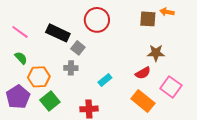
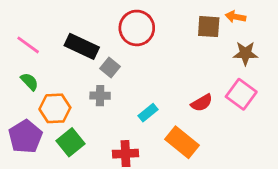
brown star: (156, 53) -> (245, 53), moved
pink square: (171, 87) -> (241, 94), moved
orange rectangle: (143, 101) -> (182, 142), moved

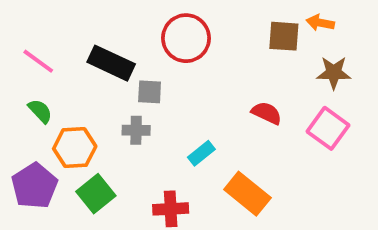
gray square: (110, 67) -> (150, 92), turned -36
red semicircle: (202, 103) -> (267, 113), moved, turned -125

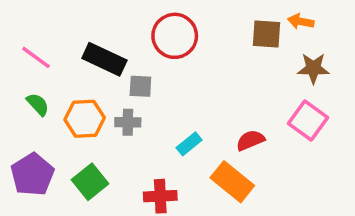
red semicircle: (267, 113) -> (250, 140), moved, turned -48
orange hexagon: (75, 148) -> (85, 119), moved

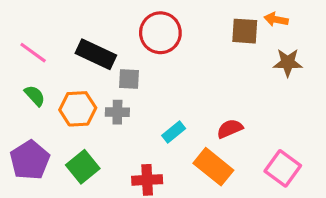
pink square: (308, 120) -> (283, 168), moved

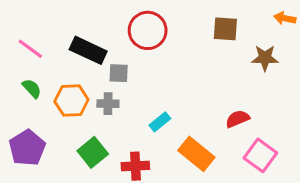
orange arrow: (276, 20) -> (285, 18), moved
red semicircle: (230, 129) -> (238, 119), moved
green square: (83, 167) -> (93, 152), moved

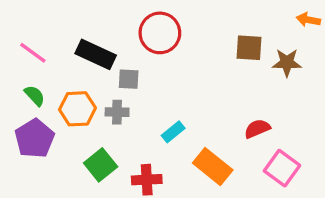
brown square: (225, 29) -> (249, 48), moved
purple pentagon: (27, 148) -> (35, 138), moved

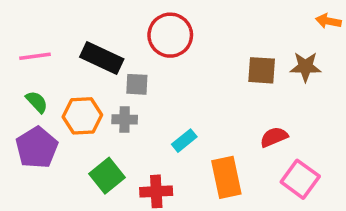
brown square: (249, 48) -> (262, 70), moved
pink line: (33, 53) -> (35, 56), turned -44
orange rectangle: (213, 167) -> (226, 177), turned 39

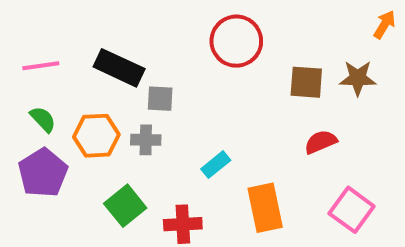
orange arrow: (328, 21) -> (384, 25), turned 110
red circle: (170, 35) -> (236, 41), moved
red semicircle: (274, 137) -> (321, 142), moved

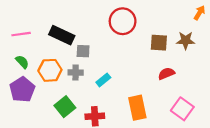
cyan rectangle: (216, 165) -> (103, 80), moved

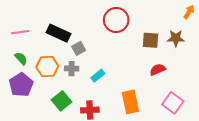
gray square: (83, 51) -> (79, 48), turned -32

